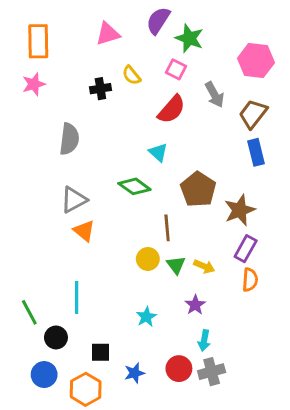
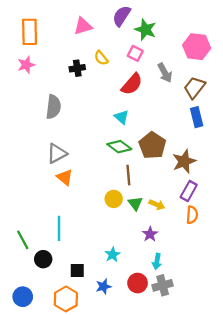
green diamond: (134, 186) -> (119, 147), moved
cyan star: (146, 317) -> (113, 255), moved
blue circle: (44, 375) -> (23, 297), moved

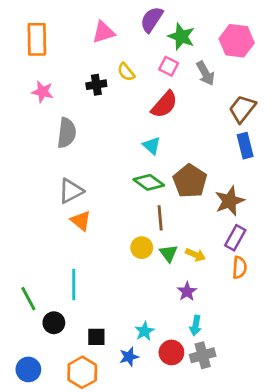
pink hexagon: (197, 47) -> (237, 41), moved
pink star: (26, 65) -> (43, 92), moved, turned 30
gray arrow: (165, 73) -> (205, 73), moved
cyan star: (113, 255) -> (145, 331), moved

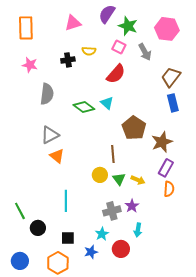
yellow semicircle: (126, 72) -> (89, 51), turned -48
green diamond: (149, 182) -> (84, 107), moved
cyan line: (74, 284) -> (66, 201), moved
gray cross: (203, 355) -> (112, 211), moved

